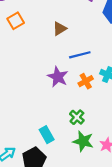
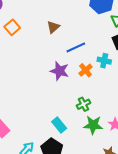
green cross: (77, 117) -> (83, 104), turned 32

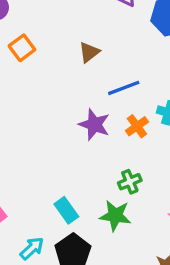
cyan rectangle: (59, 125) -> (66, 210), moved
green star: (93, 125) -> (115, 216), moved

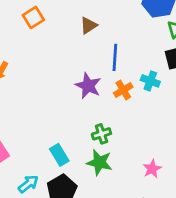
blue line: (124, 88) -> (115, 57), turned -70
green cross: (130, 182) -> (101, 134), moved

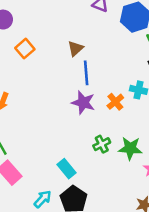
blue line: (115, 57) -> (86, 73), moved
green star: (99, 162) -> (130, 148), moved

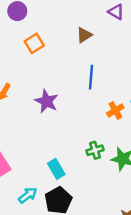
brown triangle: (76, 48) -> (84, 35), moved
purple star: (83, 103) -> (47, 101), moved

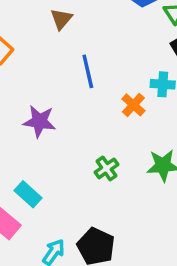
green cross: (95, 150) -> (106, 168), moved
cyan rectangle: (56, 169) -> (28, 194), moved

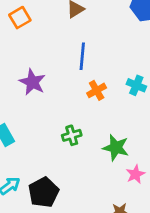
orange cross: (133, 105) -> (97, 90), moved

